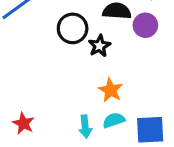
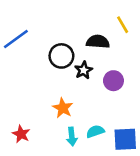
purple circle: (145, 25) -> (113, 81), moved
orange star: (111, 90) -> (63, 108), moved

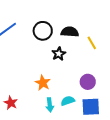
yellow line: (123, 25) -> (92, 43), moved
black circle: (61, 56) -> (43, 31), moved
purple circle: (113, 81) -> (88, 82), moved

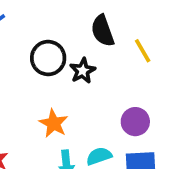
black circle: (43, 31) -> (48, 58), moved
black semicircle: (70, 32) -> (103, 31), turned -114

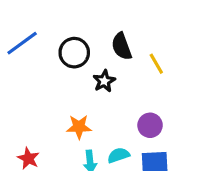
black circle: (48, 58) -> (74, 53), moved
orange star: (54, 123) -> (79, 127), turned -30

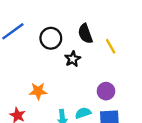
orange star: (79, 127) -> (38, 91), moved

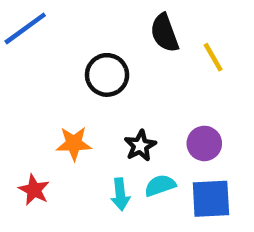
black circle: (51, 38) -> (107, 75), moved
black star: (73, 59) -> (140, 146), moved

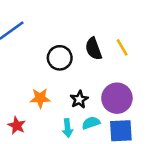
black semicircle: (164, 33) -> (94, 49), moved
purple circle: (204, 143) -> (117, 98), size x1.5

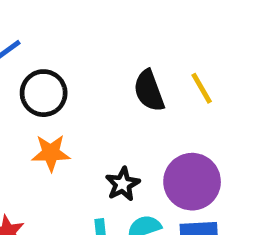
black circle: (60, 58) -> (44, 93), moved
orange star: (40, 98) -> (51, 153), moved

